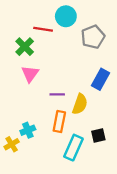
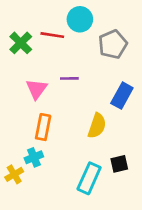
green cross: (25, 47) -> (21, 43), moved
purple line: (57, 94) -> (69, 78), moved
orange rectangle: (59, 121) -> (43, 127), moved

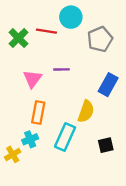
cyan rectangle: (89, 178) -> (65, 137), moved

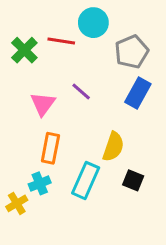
purple line: (62, 69) -> (81, 92), turned 42
blue rectangle: (108, 85) -> (138, 93), moved
black square: (106, 145) -> (133, 180), moved, turned 35

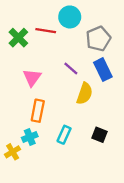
purple line: (81, 92) -> (71, 68), moved
blue rectangle: (138, 93) -> (103, 70), turned -55
yellow semicircle: (113, 147) -> (85, 94), moved
cyan rectangle: (86, 180) -> (64, 135), size x0.7

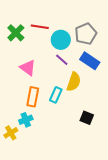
cyan circle: (70, 17) -> (61, 40), moved
blue rectangle: (103, 70) -> (90, 61), turned -30
pink triangle: (32, 78) -> (28, 68), turned -30
cyan rectangle: (64, 135) -> (56, 95), moved

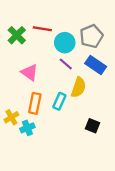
yellow cross: (11, 133) -> (11, 117), moved

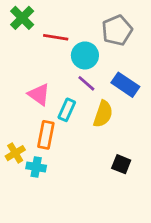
green cross: (17, 35) -> (22, 18), moved
gray pentagon: (91, 36) -> (117, 30), moved
cyan rectangle: (59, 101) -> (67, 110), moved
cyan cross: (27, 128) -> (36, 167), turned 32

